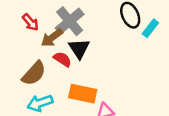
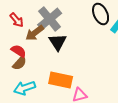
red semicircle: (62, 59) -> (19, 51), moved
brown semicircle: (34, 73) -> (20, 63), size x0.7

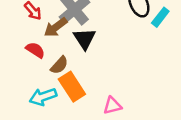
brown semicircle: (20, 63) -> (59, 65), moved
orange rectangle: (61, 80) -> (72, 87), moved, turned 45

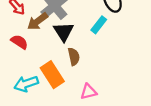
cyan rectangle: (160, 17) -> (99, 25), moved
brown semicircle: (59, 65) -> (74, 57), moved, turned -54

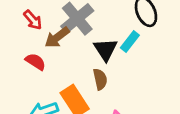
black triangle: (64, 32) -> (106, 50), moved

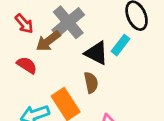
black triangle: (106, 50) -> (96, 53), turned -30

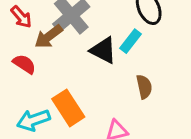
brown semicircle: (91, 83) -> (144, 87), moved

